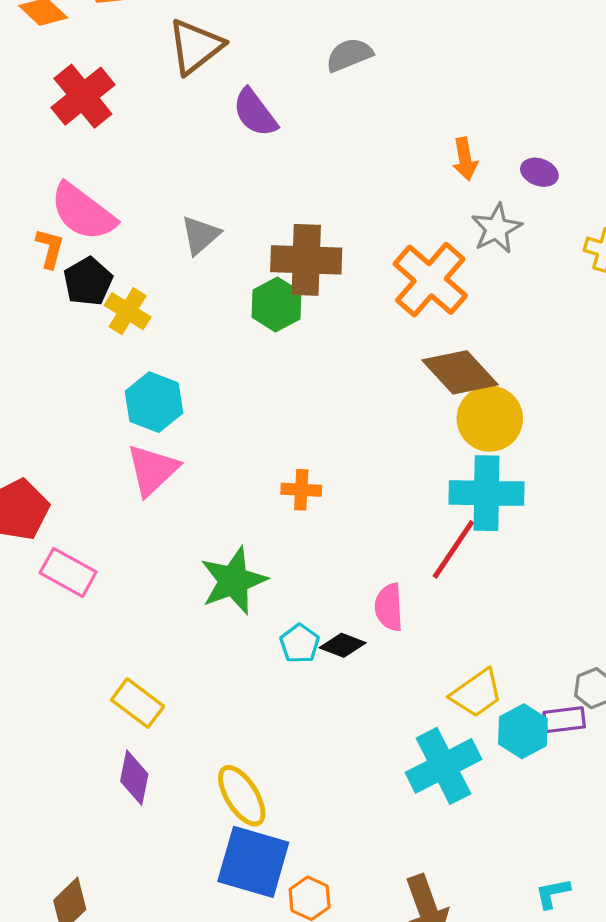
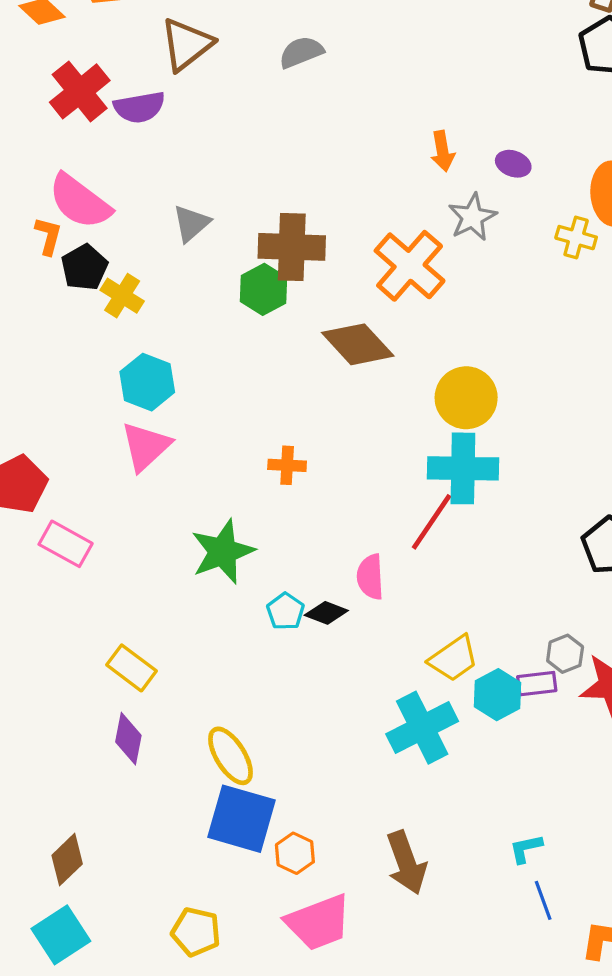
gray semicircle: (349, 55) -> (301, 52), moved
purple semicircle: (255, 113) -> (139, 107), moved, turned -63
brown diamond: (460, 372) -> (358, 344), moved

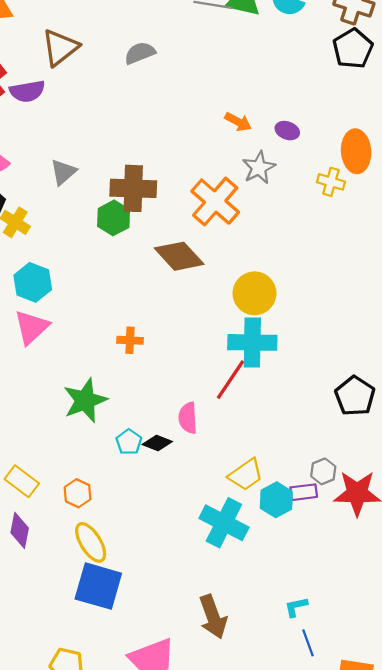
orange arrow: (443, 151) -> (238, 122), turned -52
cyan cross: (422, 728) -> (224, 523), turned -36
orange hexagon: (295, 853) -> (78, 493), moved

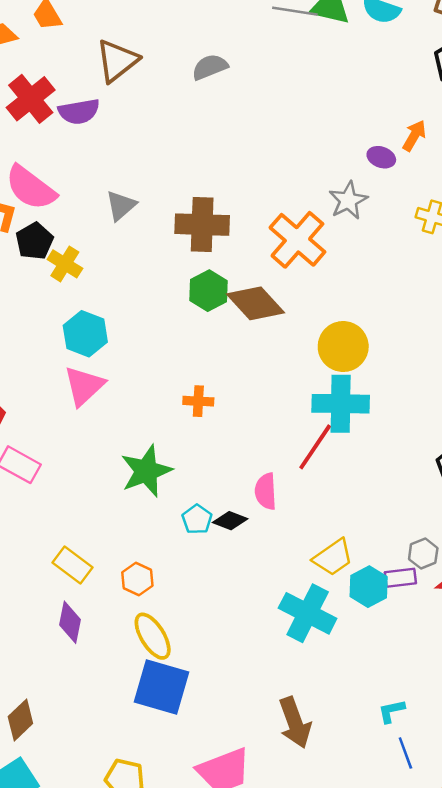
orange arrow: (238, 122) -> (414, 136), moved, turned -88
green hexagon: (114, 218) -> (208, 291), moved

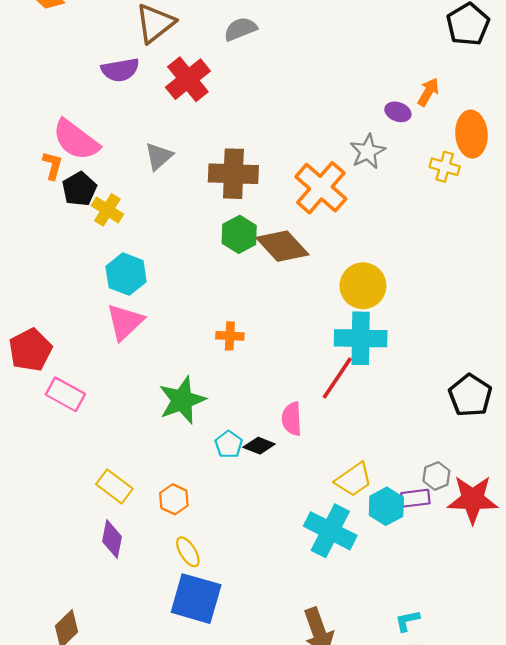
red cross: (31, 99) -> (188, 79), moved
yellow ellipse: (153, 636) -> (188, 552), size x0.7

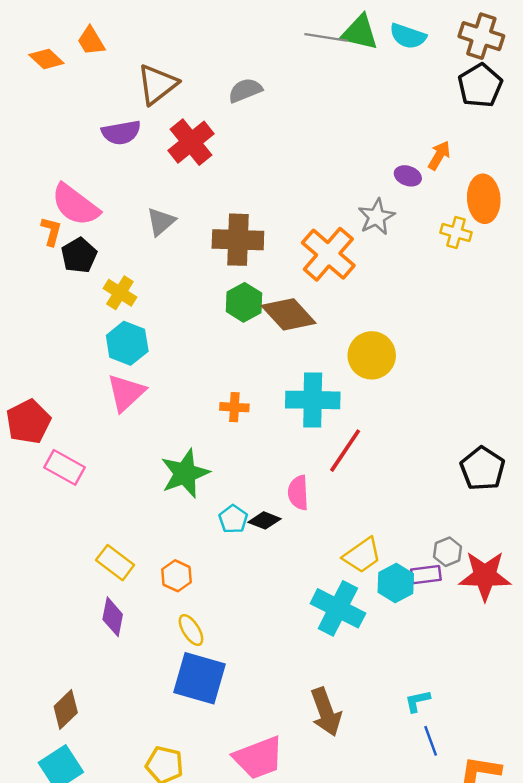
yellow cross: (107, 210) -> (120, 293), moved
cyan cross: (361, 338) -> (313, 400), moved

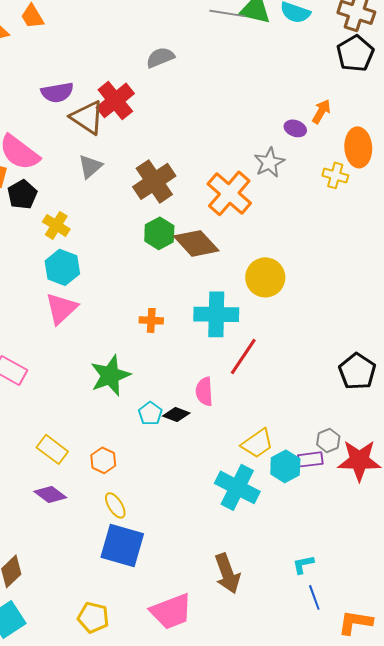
brown triangle: (157, 84) -> (87, 117), moved, turned -48
brown cross: (238, 240) -> (154, 181), turned -36
purple diamond: (113, 617) -> (50, 494), turned -64

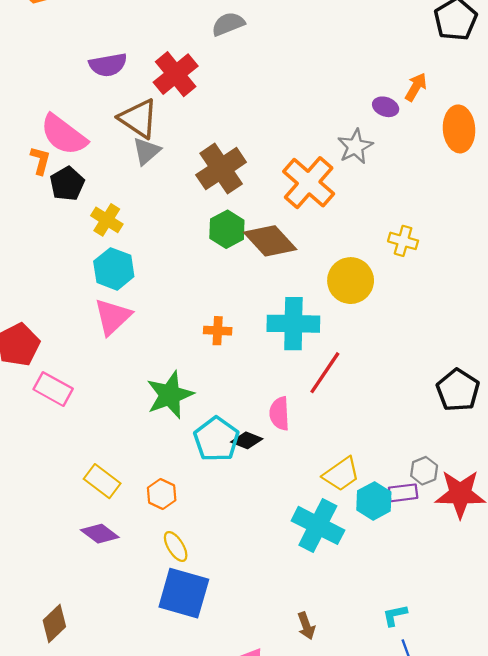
brown triangle: (87, 117) -> (138, 118), moved
yellow cross: (335, 175) -> (403, 241), moved
cyan pentagon: (150, 413) -> (216, 439), size x1.6
brown arrow: (227, 573) -> (306, 626), size x0.6

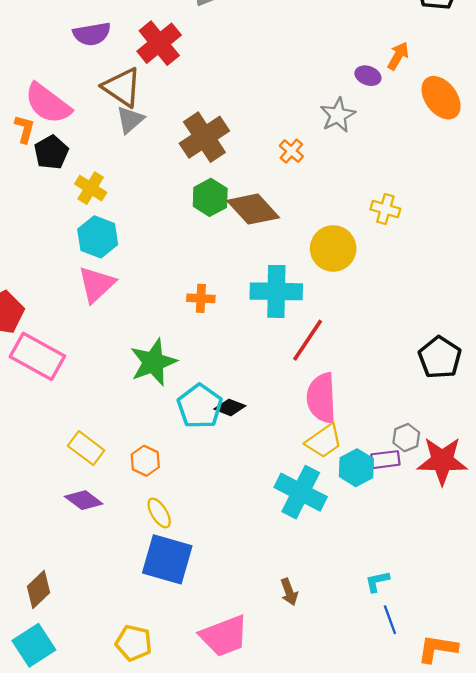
orange ellipse: (459, 129) -> (441, 98), turned -33
orange cross: (309, 183) -> (291, 151), size x0.5
pink rectangle: (53, 389) -> (37, 356), size x1.4
pink semicircle: (279, 414) -> (322, 398), moved, size x1.5

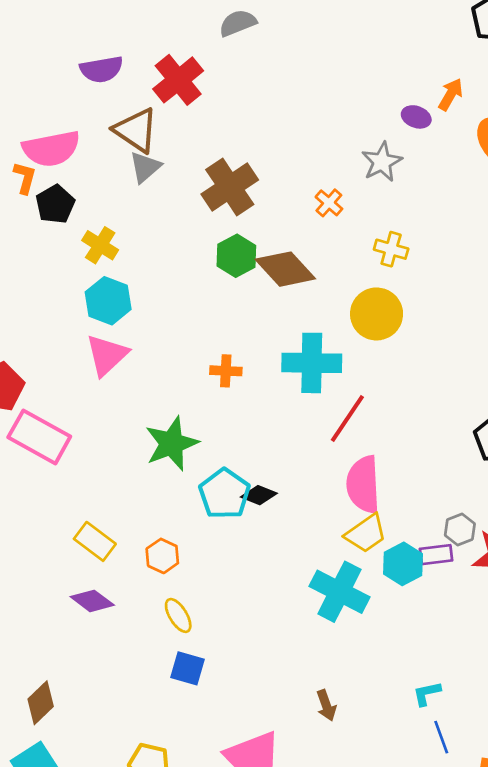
pink semicircle: (48, 103) -> (51, 149), turned -48
yellow cross: (385, 209) -> (391, 249), moved
blue square: (167, 559) -> (187, 668), size x0.6

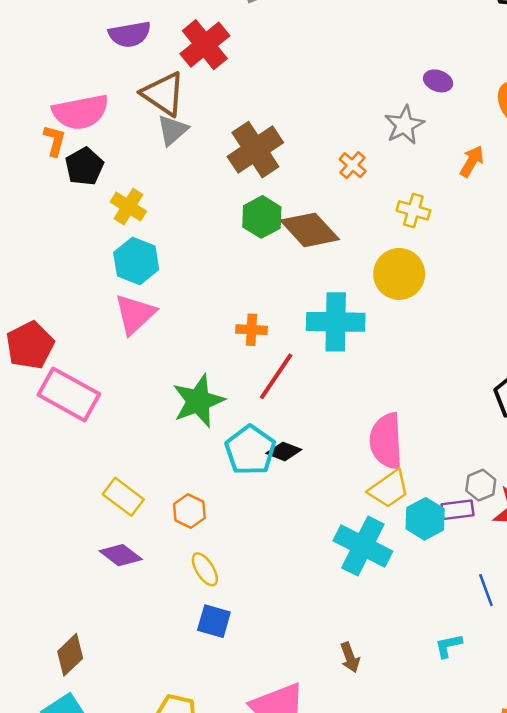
orange arrow: (451, 94) -> (472, 161), moved
red line: (347, 418) -> (276, 376), moved
blue line: (441, 737) -> (486, 590), moved

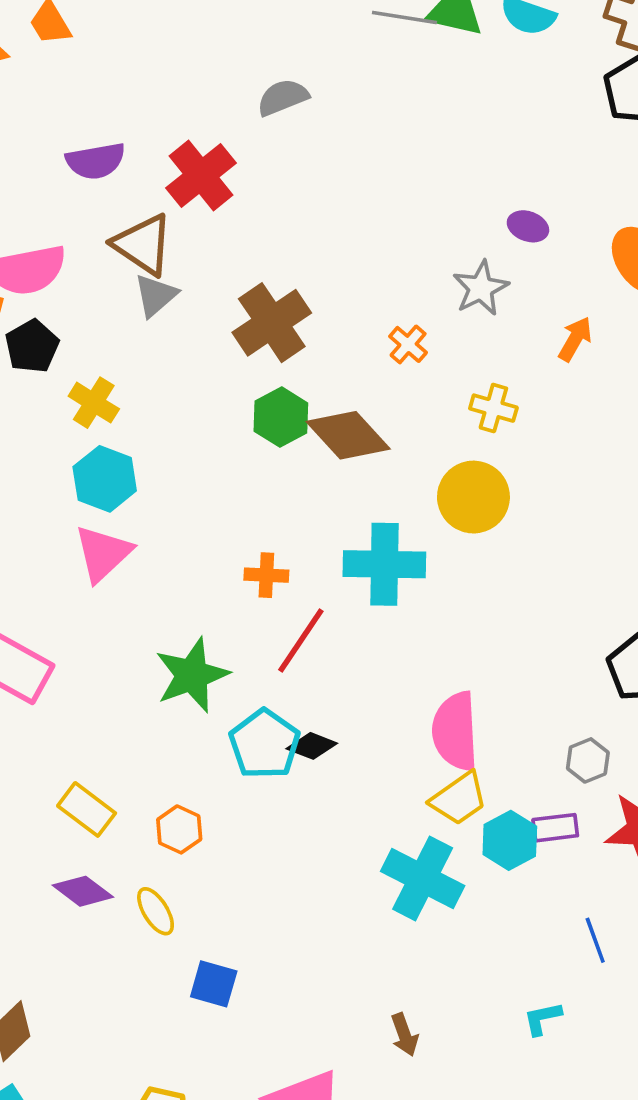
gray hexagon: (481, 485) -> (588, 760), moved
yellow ellipse: (205, 569) -> (156, 911), moved

